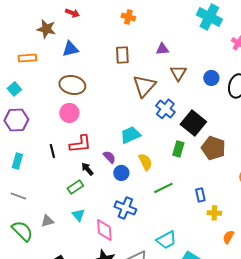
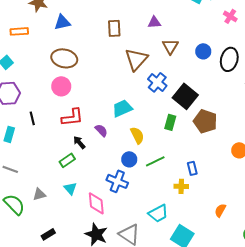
black line: (52, 151) -> (32, 118), moved
blue circle: (121, 173) -> (129, 159), moved
yellow cross: (214, 213) -> (181, 186), moved

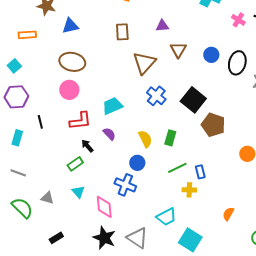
blue cross: (157, 82) -> (156, 96), moved
cyan trapezoid: (122, 108) -> (112, 106), moved
green rectangle: (170, 122) -> (170, 138), moved
green line: (155, 161) -> (177, 168), moved
gray triangle: (39, 194) -> (47, 198), turned 32

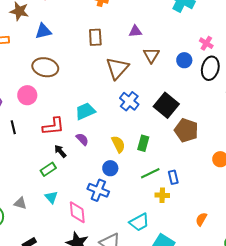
pink cross: (238, 20) -> (206, 43), moved
pink circle: (69, 90) -> (27, 95), moved

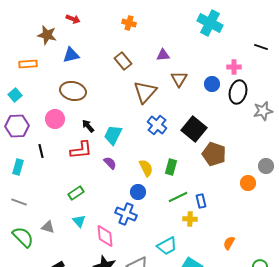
brown rectangle: (95, 37) -> (123, 61), turned -36
pink cross: (206, 43) -> (234, 67), turned -32
cyan trapezoid: (85, 111) -> (113, 135), turned -40
black arrow: (60, 151) -> (88, 126), moved

